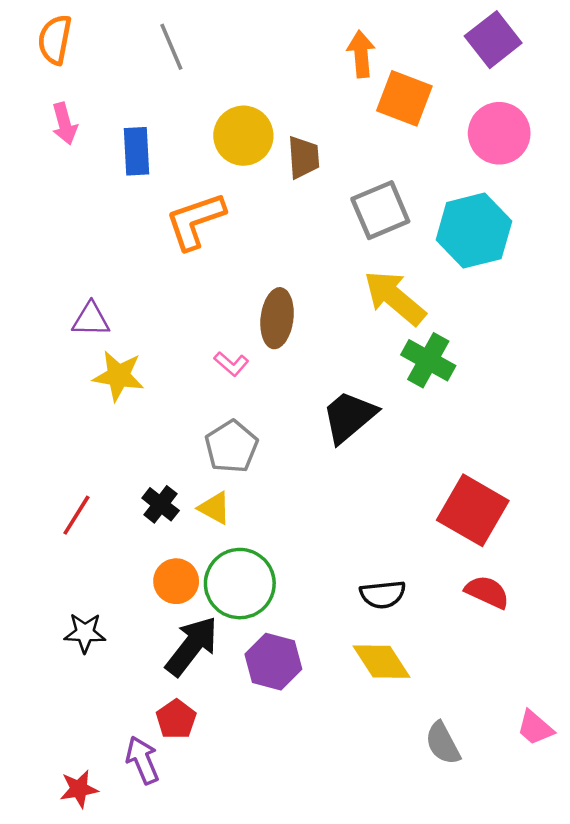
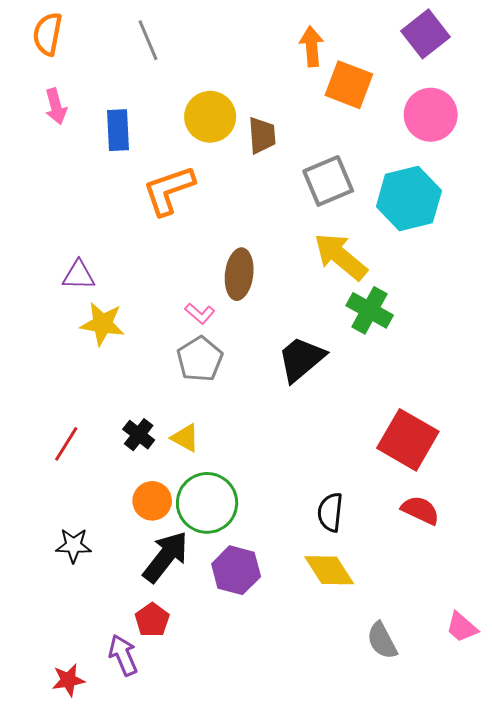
gray pentagon: (231, 447) -> (200, 359), moved
black semicircle: (383, 594) -> (330, 512), turned 102

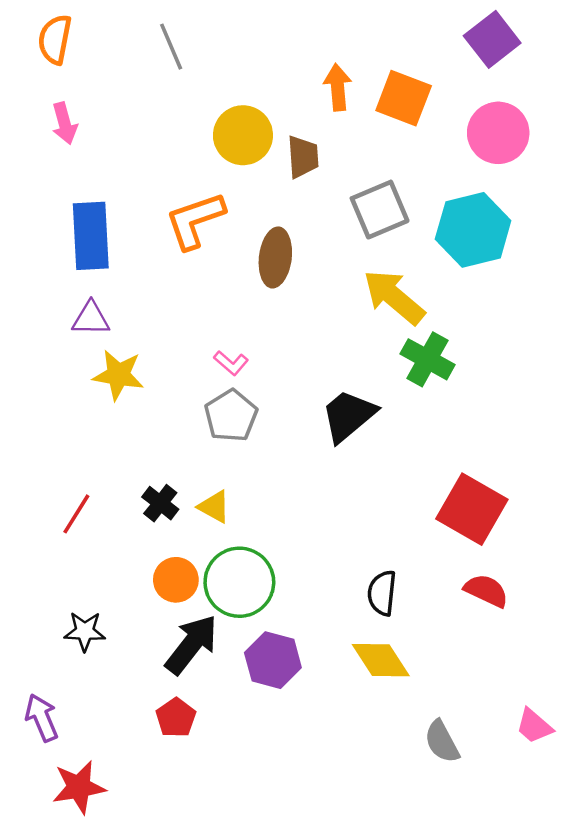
orange arrow: (312, 46) -> (338, 87), moved
blue rectangle: (118, 130) -> (91, 236), moved, size x1.4
brown ellipse: (239, 274) -> (275, 257), moved
purple arrow: (123, 655) -> (42, 718), moved
red star: (68, 680) -> (79, 787), size x1.4

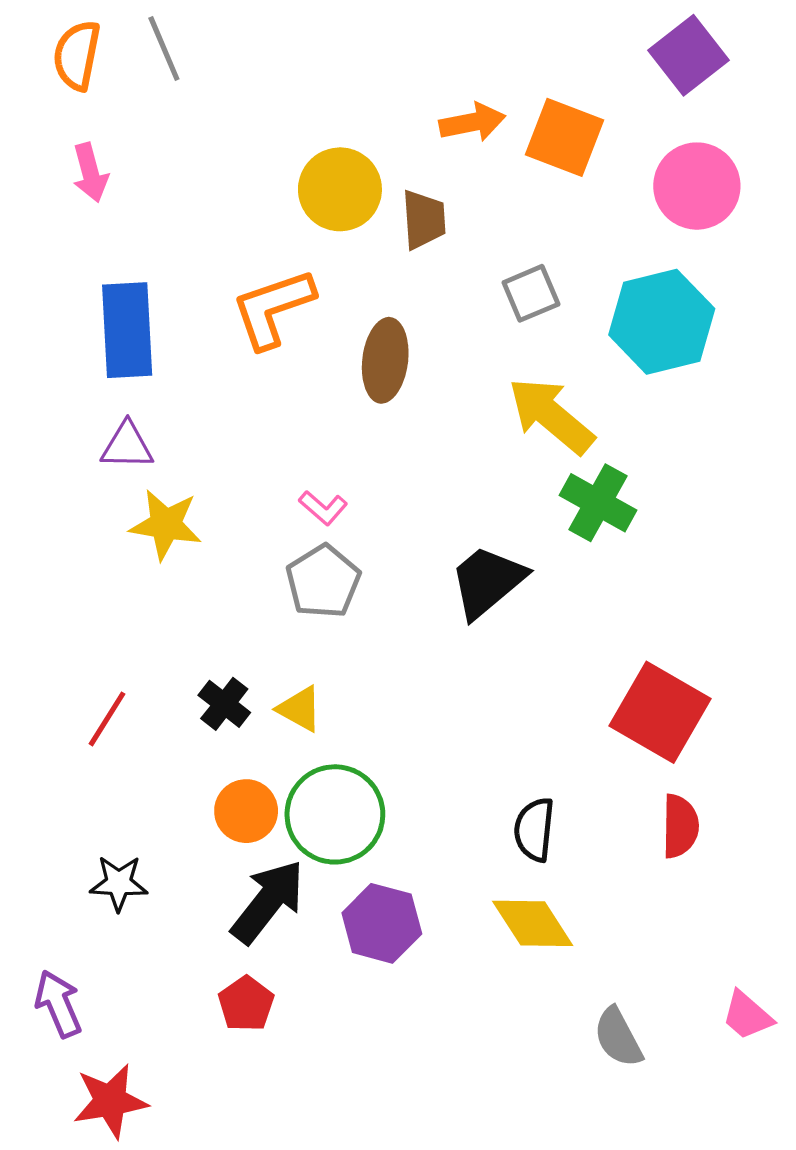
gray line: (171, 47) -> (164, 49), moved
orange arrow: (338, 87) -> (472, 122), turned 84
gray square: (380, 210) -> (531, 293), size x0.7
red semicircle: (486, 591) -> (680, 826), turned 66

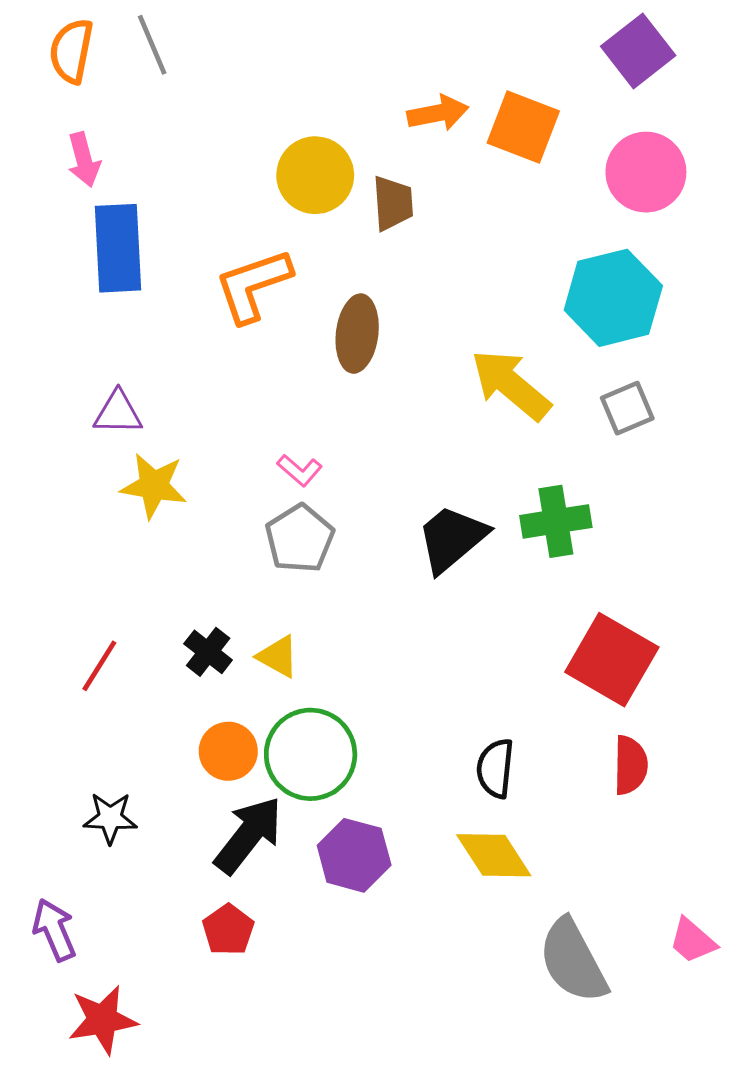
gray square: (531, 293) -> (627, 408), moved
blue rectangle: (127, 330) -> (118, 248), moved
green cross: (598, 503) -> (556, 521), moved, turned -38
gray semicircle: (618, 1037) -> (573, 961), size x1.5

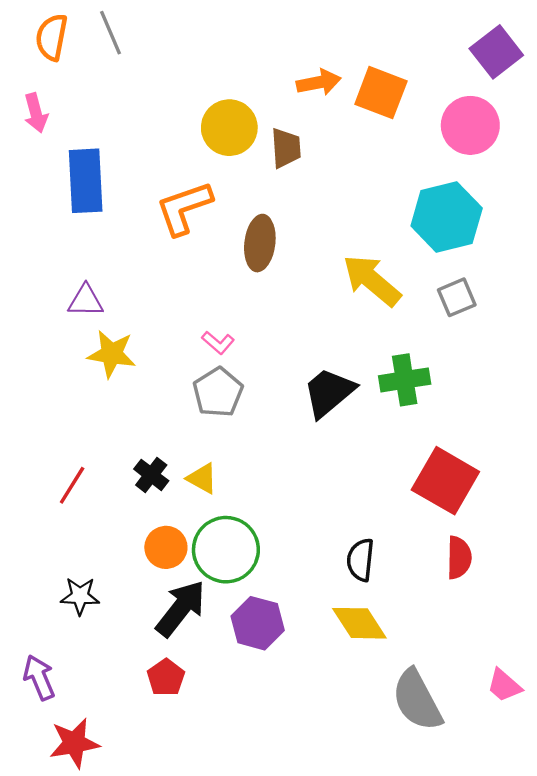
purple square: (638, 51) -> (496, 52), moved
pink arrow: (84, 160) -> (36, 113), moved

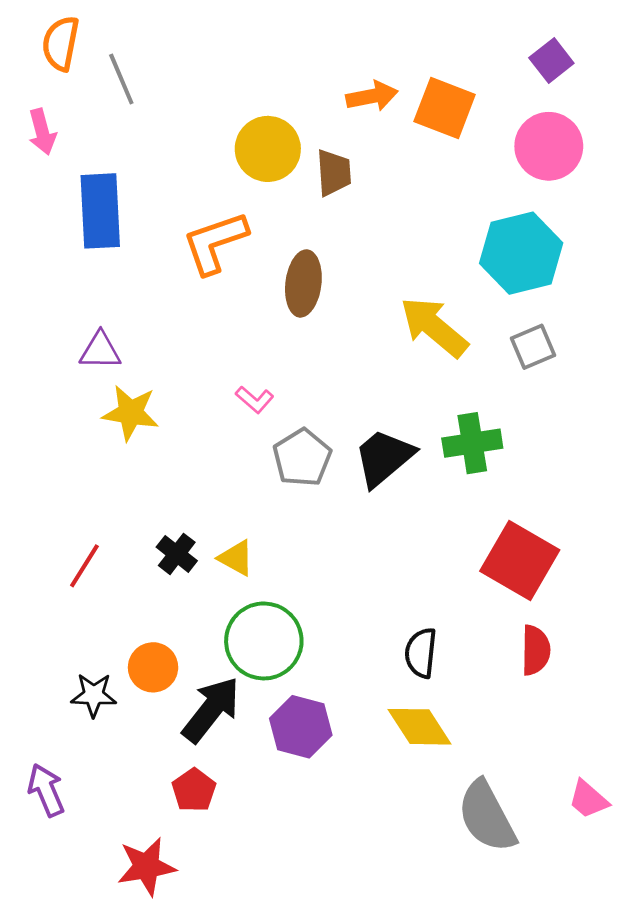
gray line: (110, 33) -> (121, 79), moved
purple square: (496, 52) -> (551, 61), moved, size x0.7
gray pentagon: (218, 392) -> (302, 458), moved
orange circle: (166, 547) -> (153, 667), moved
red star: (74, 743) -> (146, 867), moved

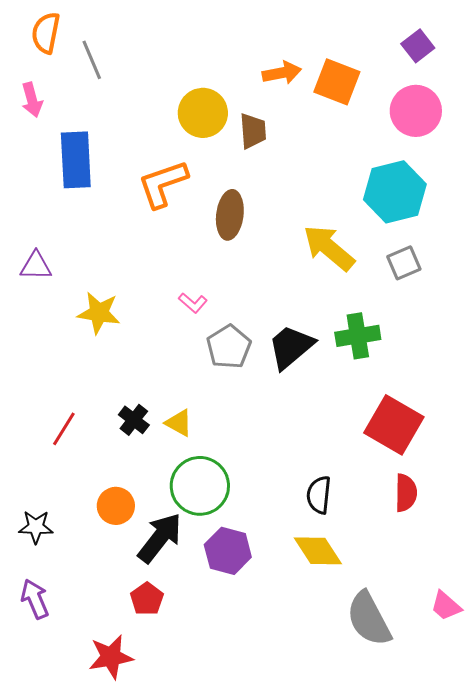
purple triangle: (100, 351) -> (36, 266), moved
black star: (94, 695) -> (36, 527), moved

